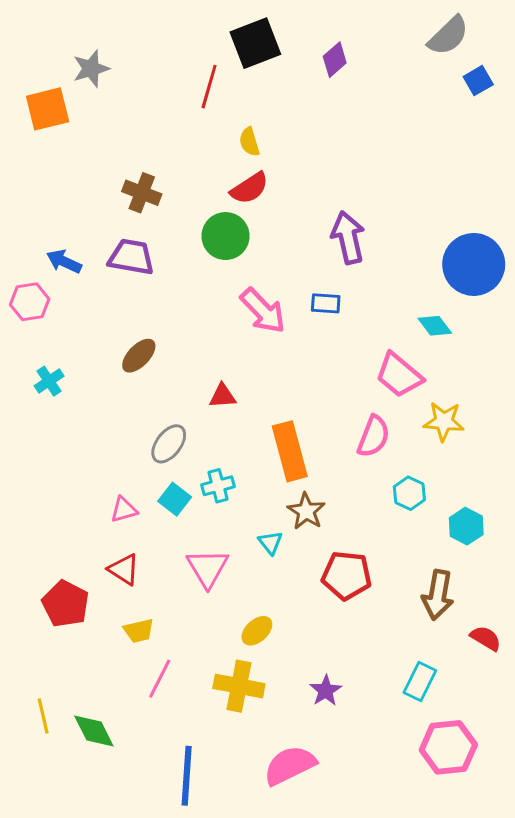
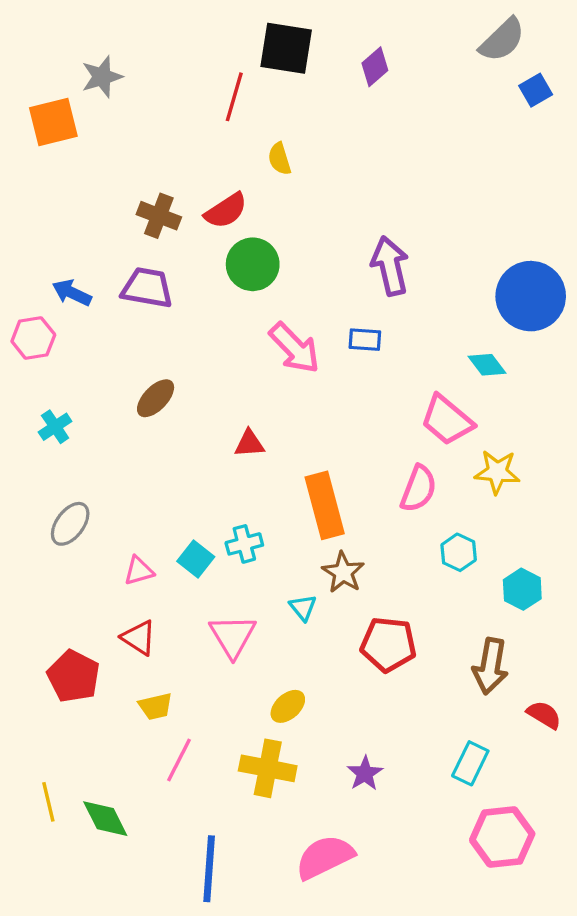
black square: (255, 43) -> (286, 48), turned 30
red semicircle: (249, 188) -> (226, 211), moved
gray ellipse: (169, 444) -> (70, 524), moved

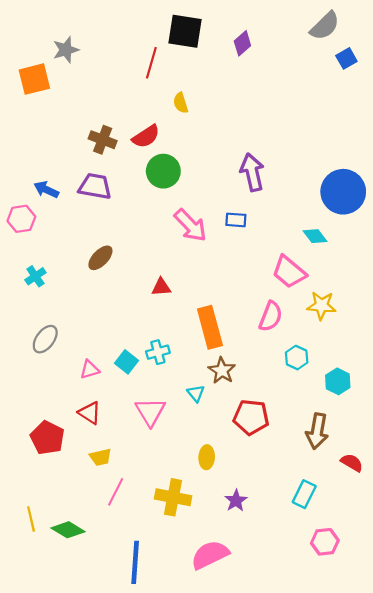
yellow ellipse: (288, 706) -> (207, 457), moved, turned -45
green diamond: (105, 819) -> (68, 530), turned -32
pink hexagon: (502, 837) -> (325, 542), size x0.7

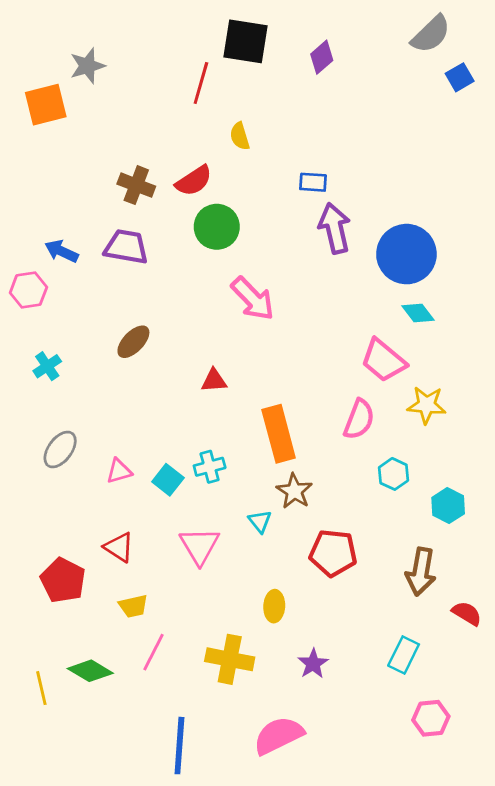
blue circle: (343, 192) -> (406, 254), moved
blue rectangle: (236, 220) -> (313, 182), moved
pink triangle: (90, 369) -> (119, 471), moved
green diamond: (68, 530) -> (90, 671), moved

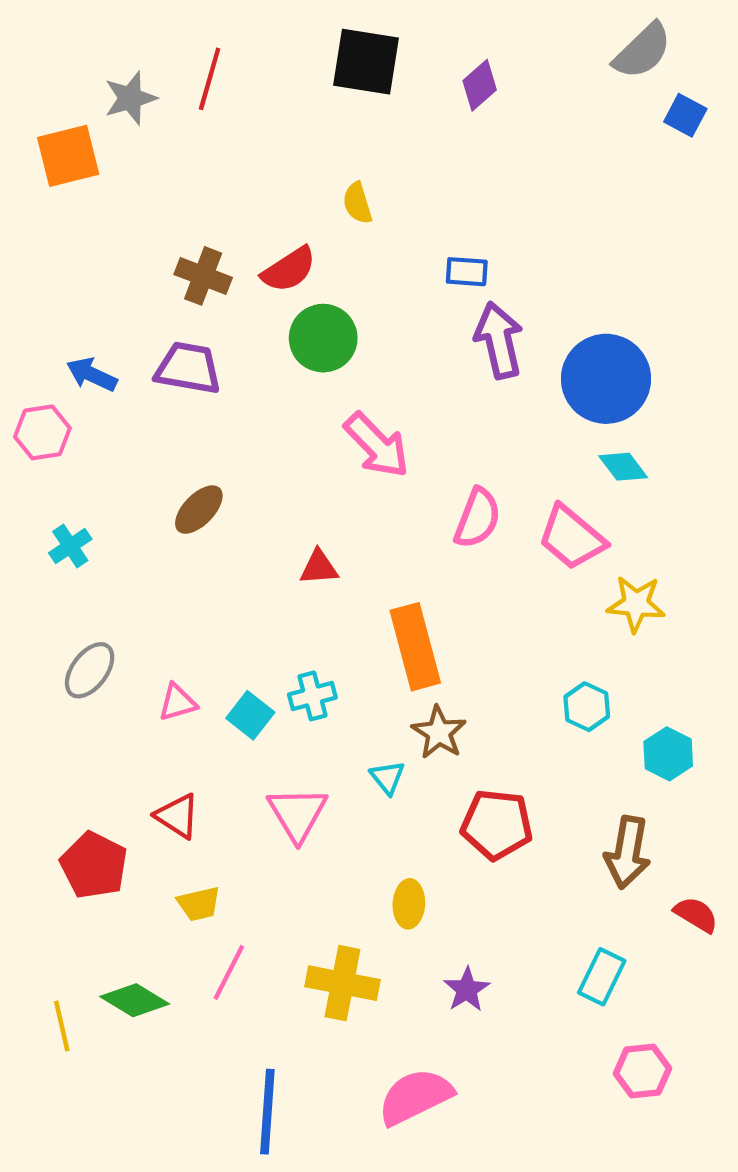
blue square: (460, 77) -> (685, 115), turned -32
red line: (201, 83) -> (210, 79), moved
pink semicircle: (359, 419) -> (477, 518), moved

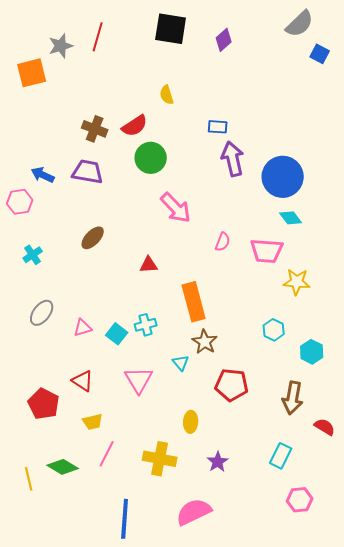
pink semicircle: (477, 518) -> (223, 242), size x0.7
pink trapezoid: (572, 537) -> (267, 251), turned -36

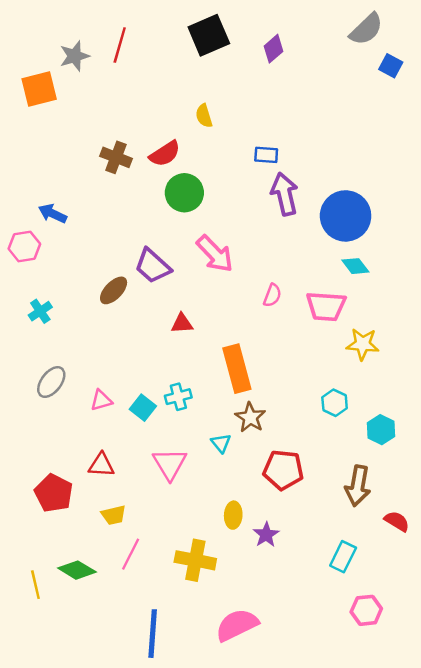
black square: (171, 29) -> (209, 35), turned -32
purple trapezoid: (88, 172) -> (153, 266), moved, turned -148
red triangle: (83, 381) -> (101, 465), turned -30
purple star: (218, 462) -> (266, 535), moved

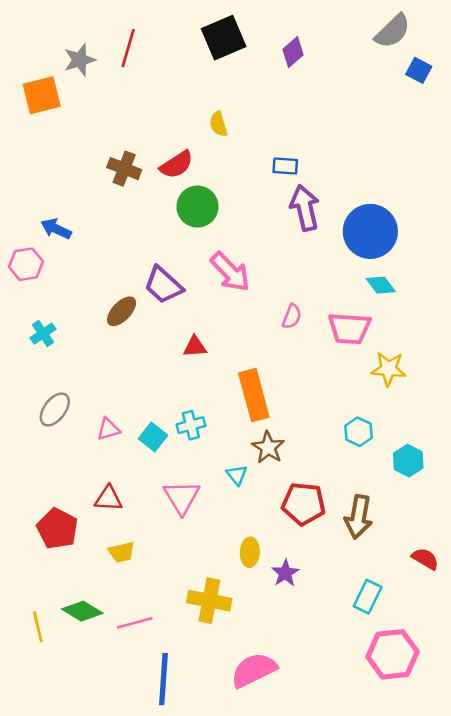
brown arrow: (358, 486) -> (359, 517), moved
pink line: (131, 554) -> (135, 623), moved, turned 48
pink hexagon: (366, 610) -> (393, 654), size x1.5

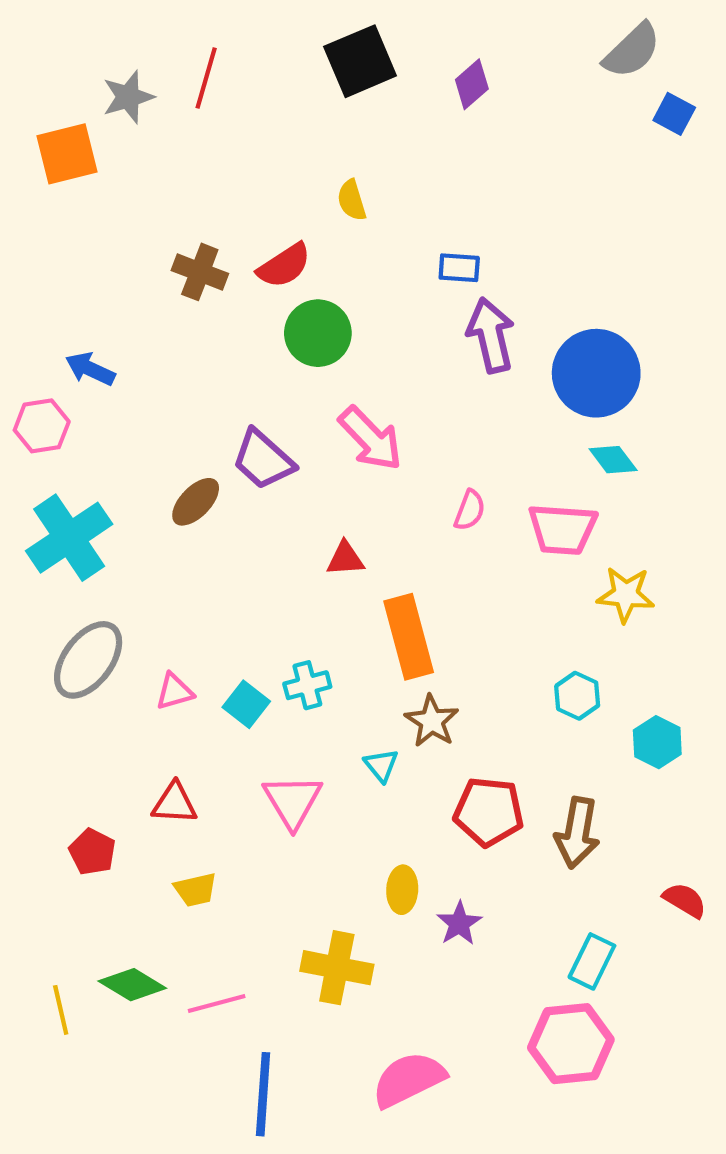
cyan cross: (43, 334) -> (69, 538), size x2.0
red triangle: (195, 347) -> (345, 559), moved
gray ellipse: (55, 409) -> (88, 660), size x1.4
red pentagon: (57, 529) -> (92, 852), size x0.7
pink hexagon: (393, 654) -> (571, 1044), moved

